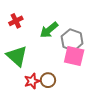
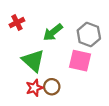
gray hexagon: (72, 40) -> (89, 34), moved
green triangle: (17, 56) -> (33, 61), moved

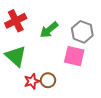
red cross: (17, 23) -> (16, 21), size x1.5
green triangle: (33, 61) -> (16, 56), moved

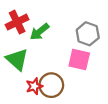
green arrow: (49, 30) -> (40, 32), moved
brown circle: (48, 80) -> (51, 85), size x1.5

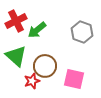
pink square: (79, 59) -> (74, 79), moved
brown circle: (51, 85) -> (45, 66), moved

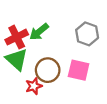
red cross: (16, 21) -> (17, 37), moved
pink square: (74, 79) -> (79, 70), moved

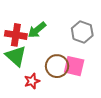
red cross: (17, 37) -> (16, 35), turned 35
brown circle: (48, 70) -> (57, 66), moved

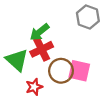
gray hexagon: (82, 32) -> (88, 17), moved
red cross: (16, 35) -> (42, 49), moved, turned -35

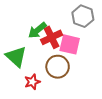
red cross: (42, 49) -> (52, 37), moved
pink square: (79, 71) -> (70, 44), moved

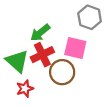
red cross: (52, 37) -> (42, 55), moved
red star: (32, 82) -> (25, 89), moved

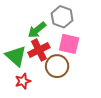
gray hexagon: (90, 17) -> (62, 17), moved

